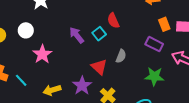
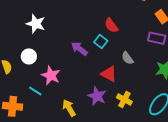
gray semicircle: (121, 56) -> (127, 58), turned 136
cyan line: (21, 80) -> (35, 91), moved
yellow arrow: (52, 90) -> (69, 108), turned 90

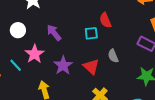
cyan square: (101, 42) -> (91, 33), turned 32
purple arrow: (79, 49) -> (54, 33), moved
purple star: (97, 96) -> (63, 65), moved

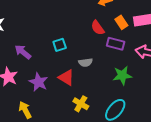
red semicircle: (105, 20) -> (98, 28), moved
gray semicircle: (113, 56) -> (86, 62), turned -64

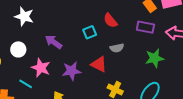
red semicircle: (98, 28) -> (110, 21), moved
purple star: (39, 82) -> (71, 71), turned -30

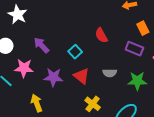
cyan square: (90, 32) -> (75, 52), moved, turned -32
gray semicircle: (117, 48) -> (110, 73), moved
pink star: (41, 68) -> (24, 68), turned -30

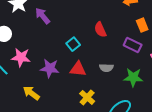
purple arrow: (41, 45) -> (43, 16), moved
red triangle: (81, 76) -> (78, 69), turned -36
yellow arrow: (37, 103) -> (31, 93), turned -36

